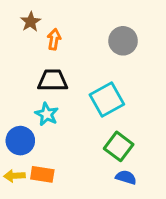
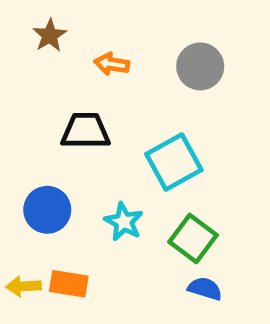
orange arrow: (54, 39) -> (112, 64), moved, turned -90
cyan star: (47, 114) -> (124, 222), moved
blue circle: (20, 141) -> (47, 210), moved

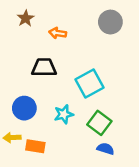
gray circle: (200, 66) -> (110, 22), moved
cyan star: (124, 222) -> (64, 114), turned 30
yellow arrow: (23, 286) -> (12, 138), moved

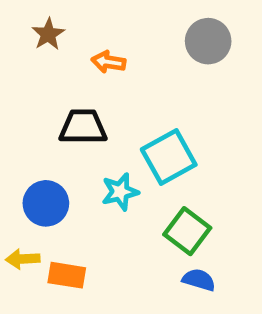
cyan star: (64, 114) -> (120, 192), moved

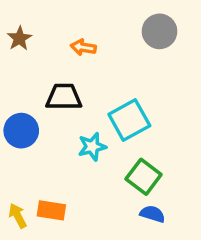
brown star: (48, 34) -> (19, 38), moved
blue circle: (46, 203) -> (21, 131), moved
yellow arrow: (23, 259) -> (18, 216), moved, turned 65

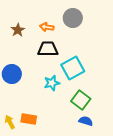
gray circle: (160, 31) -> (73, 18), moved
brown star: (19, 38) -> (18, 30), moved
black trapezoid: (64, 97) -> (48, 49), moved

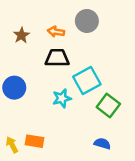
green square: (81, 100) -> (108, 105), moved

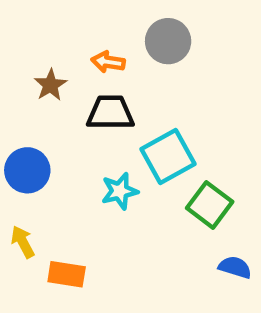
brown star: (21, 35) -> (50, 85), moved
blue semicircle: (102, 144) -> (235, 267), moved
yellow arrow: (12, 145) -> (23, 242), moved

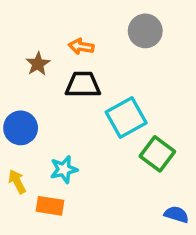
gray circle: (168, 41) -> (145, 31), moved
cyan star: (120, 191) -> (64, 169), moved
blue semicircle: (235, 267) -> (176, 214), moved

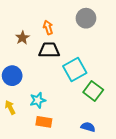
orange arrow: (81, 47) -> (48, 27), turned 64
orange rectangle: (50, 206) -> (44, 122), moved
blue semicircle: (176, 214) -> (88, 127), moved

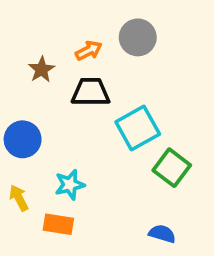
gray circle: (86, 18) -> (138, 37), moved
orange arrow: (48, 27) -> (89, 51), turned 80
orange rectangle: (44, 122) -> (58, 224), moved

